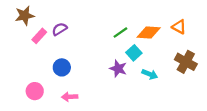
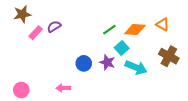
blue circle: (62, 67) -> (84, 63), moved
cyan arrow: (150, 74) -> (136, 67), size x1.5
pink circle: (35, 91) -> (21, 90), moved

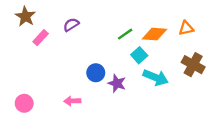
brown star: (22, 14) -> (25, 16), turned -30
orange triangle: (163, 24) -> (186, 28), turned -40
purple semicircle: (54, 27) -> (71, 25), moved
purple star: (107, 62) -> (117, 83), moved

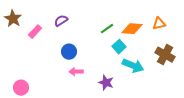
brown star: (25, 16) -> (13, 19), moved
blue circle: (96, 73) -> (69, 52), moved
purple star: (117, 83) -> (106, 83), moved
pink arrow: (72, 101) -> (76, 72), moved

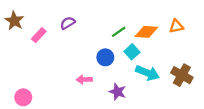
blue circle: (69, 52) -> (105, 57), moved
brown cross: (165, 55) -> (182, 75), moved

